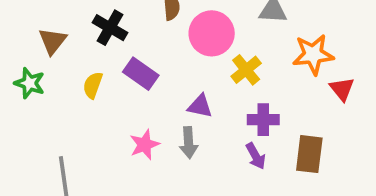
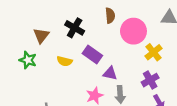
yellow semicircle: (93, 85) -> (65, 61), turned -96
purple triangle: (200, 106) -> (110, 73), moved
purple cross: (263, 120) -> (150, 80), moved, turned -30

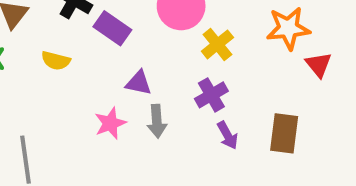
purple rectangle: (92, 54) -> (112, 28), moved

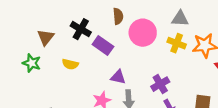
yellow cross: (217, 44) -> (177, 43), moved, turned -30

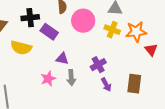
black cross: (81, 29) -> (30, 18), turned -36
yellow semicircle: (70, 64) -> (21, 48), size x1.5

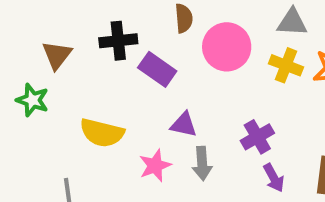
yellow semicircle: (21, 48) -> (102, 133), moved

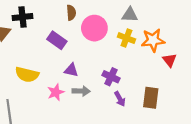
black cross: (118, 41) -> (23, 17), moved
purple cross: (257, 137) -> (111, 77), turned -35
gray arrow: (202, 163) -> (81, 91), turned -84

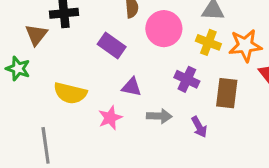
purple cross: (111, 77) -> (187, 79), moved
gray arrow: (81, 91) -> (159, 116), moved
brown rectangle: (151, 98) -> (227, 93), moved

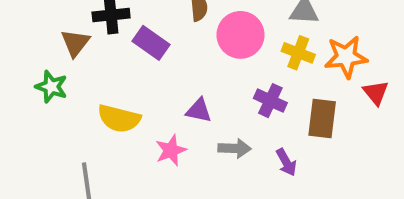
purple rectangle: (112, 45) -> (151, 43), moved

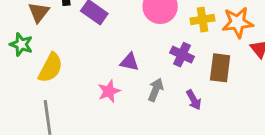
yellow cross: (298, 53) -> (203, 20), turned -30
yellow semicircle: (119, 118) -> (50, 68), moved, turned -76
gray arrow: (235, 148) -> (156, 90), turned -70

